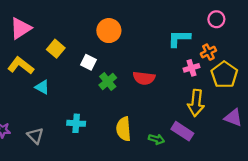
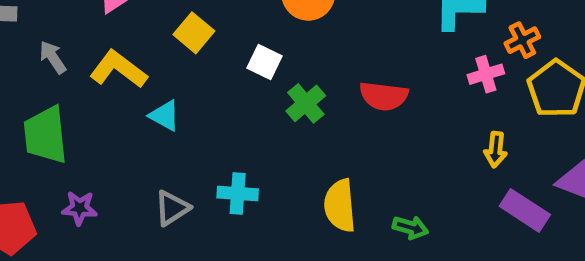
yellow arrow: (196, 103) -> (496, 150), size x0.6
purple rectangle: (182, 131) -> (525, 210), moved
gray triangle: (35, 136) -> (172, 208), moved, turned 42

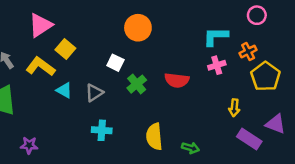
yellow square: (194, 33) -> (65, 49), moved
pink cross: (486, 74) -> (217, 65), moved
purple star: (79, 208) -> (29, 145), moved
gray triangle: (172, 208) -> (94, 93), moved

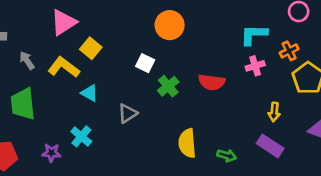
gray triangle: (94, 93) -> (127, 113), moved
cyan cross: (102, 130) -> (81, 136), moved, turned 36
purple rectangle: (249, 139) -> (270, 146), moved

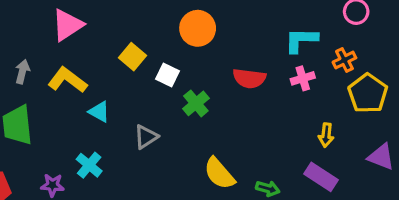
yellow square: (91, 48) -> (133, 57), moved
gray arrow: (27, 60) -> (22, 72), turned 48
red semicircle: (212, 82) -> (249, 78), moved
yellow semicircle: (187, 143) -> (219, 173), turned -36

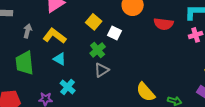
red semicircle: (249, 78) -> (164, 24), moved
green cross: (196, 103) -> (98, 50), moved
cyan triangle: (99, 112) -> (60, 59), moved

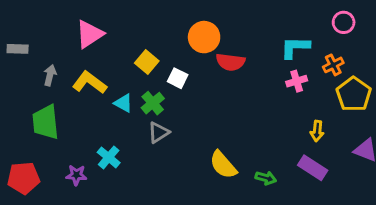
red semicircle: (164, 24) -> (230, 62), moved
cyan triangle: (60, 59) -> (123, 103), moved

